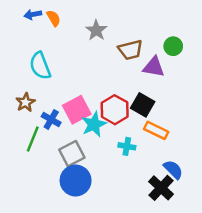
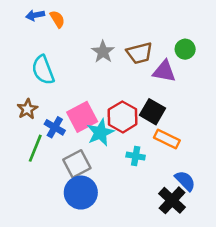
gray star: (96, 30) -> (103, 52), moved

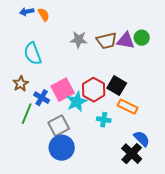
gray star: (103, 52) -> (79, 40), turned -30
purple triangle: (164, 71) -> (126, 41), moved

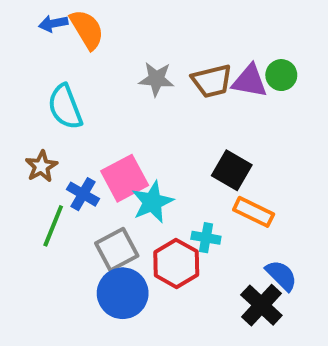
orange semicircle: (44, 15) -> (87, 29), size x1.5
red hexagon: (94, 90) -> (176, 263), moved

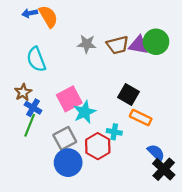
green circle: (281, 75) -> (156, 42), size x1.5
blue cross: (83, 194) -> (33, 108), moved
black cross: (261, 305) -> (164, 169), moved

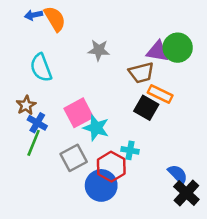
brown trapezoid: (118, 45) -> (141, 73), moved
cyan star: (85, 112) -> (96, 128), turned -30
orange rectangle: (141, 118) -> (160, 94), moved
blue circle: (68, 163) -> (101, 185), moved

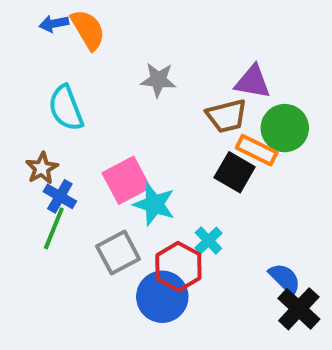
green circle: (178, 48) -> (285, 128), moved
cyan cross: (130, 150) -> (208, 240), turned 36

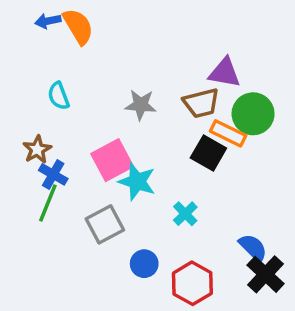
gray star: (158, 80) -> (141, 105), moved
cyan semicircle: (66, 108) -> (59, 96), size x0.7
red hexagon: (178, 267) -> (192, 283), moved
blue circle: (162, 297) -> (144, 264), size x0.6

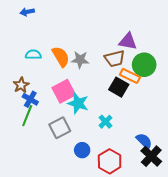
orange semicircle: (78, 26) -> (61, 57), moved
cyan semicircle: (59, 96) -> (33, 55), turned 112

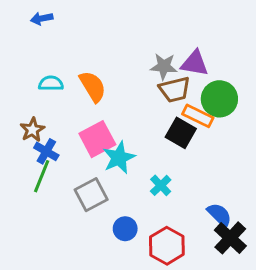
gray star: (80, 60) -> (164, 66), moved
cyan star: (78, 103) -> (119, 158), turned 30

